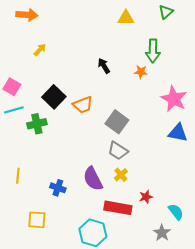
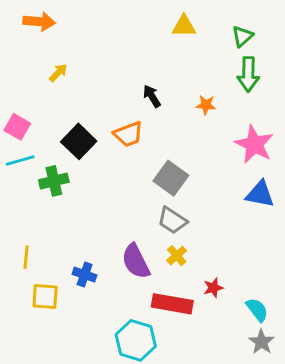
green triangle: (166, 12) -> (242, 36), moved
green arrow: (153, 51) -> (248, 74), moved
orange trapezoid: (83, 105) -> (128, 134), moved
yellow square: (37, 220) -> (45, 297), moved
gray star: (162, 233) -> (262, 342), moved

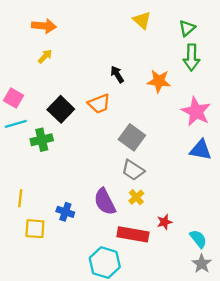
orange arrow: (39, 22) -> (44, 26), moved
yellow triangle: (184, 26) -> (142, 20), turned 42
orange star: (206, 105) -> (159, 81), size x1.5

